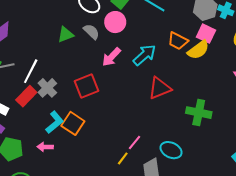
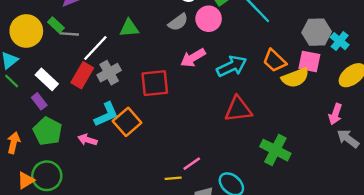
gray semicircle: (91, 32) -> (178, 22), turned 84
pink square: (206, 34) -> (309, 61), turned -30
green triangle: (66, 35) -> (129, 28), moved
red rectangle: (26, 96) -> (82, 75), turned -30
yellow line: (123, 158) -> (173, 178), turned 32

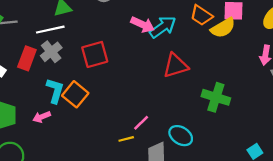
white line: (95, 48) -> (50, 30), moved, turned 44
pink arrow: (193, 58) -> (143, 25), moved, turned -115
cyan L-shape: (106, 114) -> (55, 91), turned -40
pink arrow: (87, 140) -> (42, 117), turned -30

